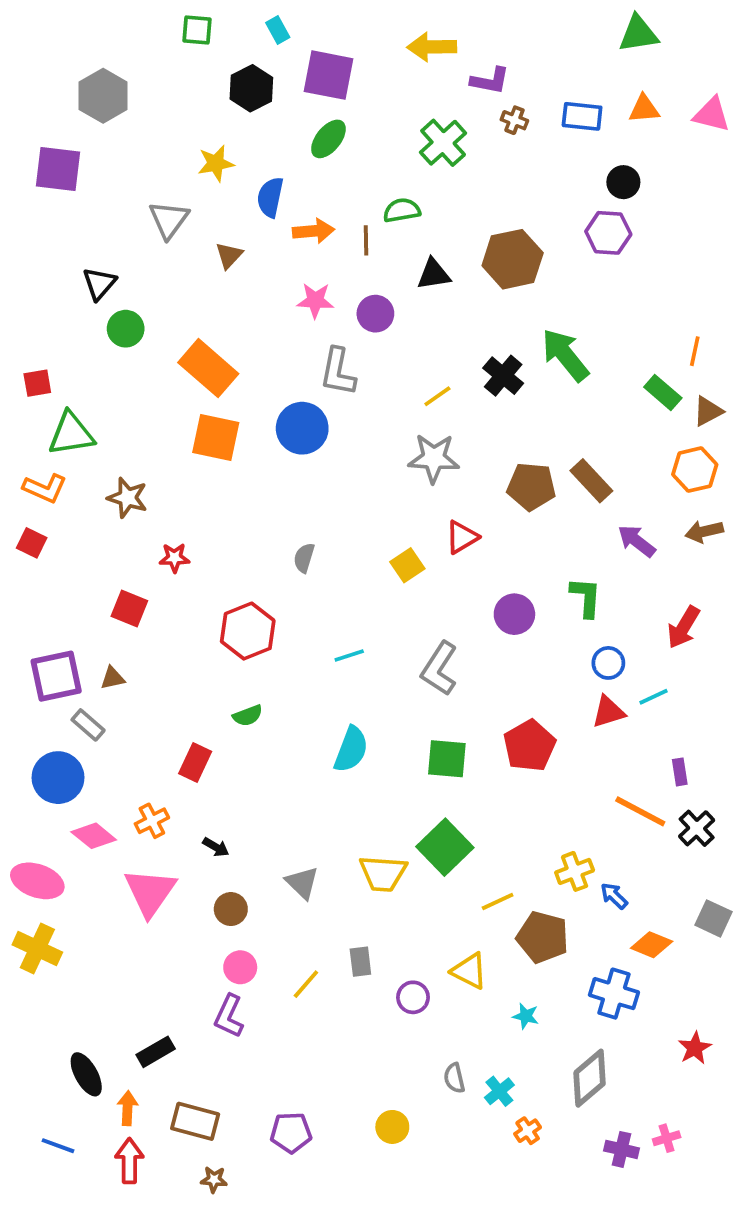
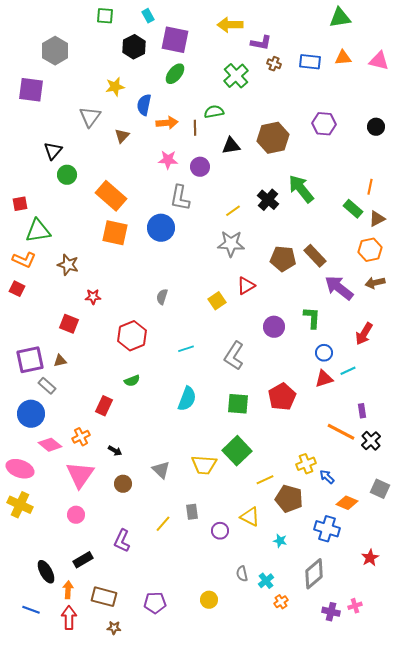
black circle: (623, 182) -> (376, 127), moved
purple arrow: (637, 541) -> (339, 288), size x1.4
pink circle: (240, 967) -> (76, 515), moved

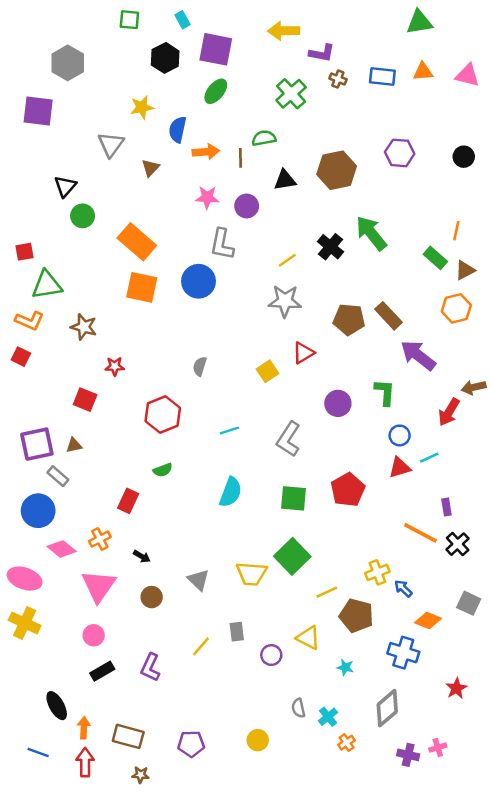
brown arrow: (375, 283) -> (474, 387), moved
black rectangle: (83, 560) -> (102, 671), moved

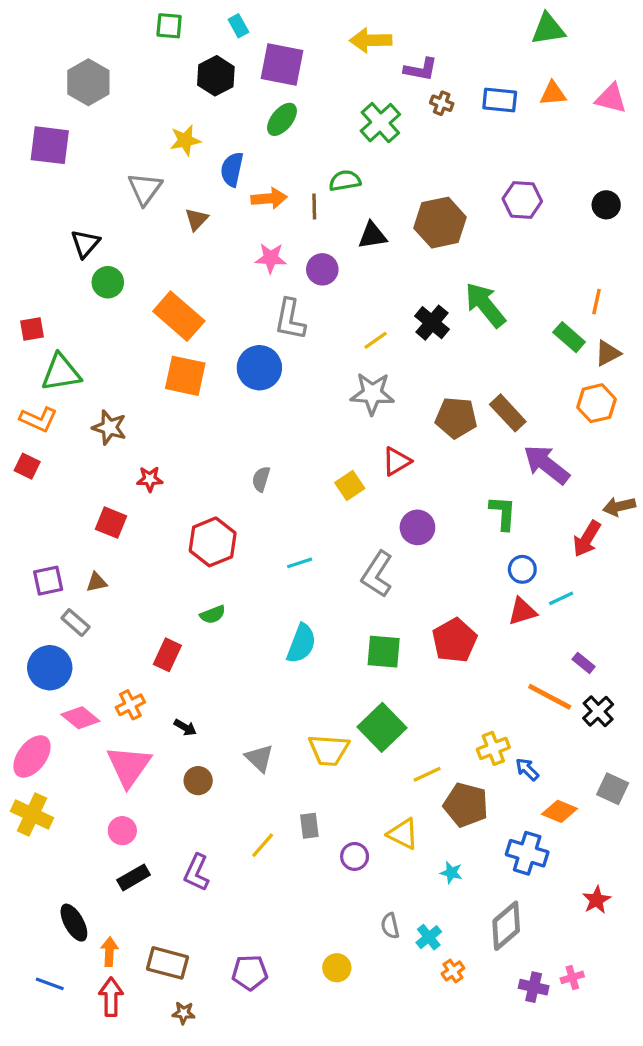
purple circle: (338, 403) -> (417, 527), moved
purple square: (37, 444) -> (48, 581), size x0.7
purple rectangle: (446, 507) -> (584, 663), turned -42
pink ellipse: (25, 579) -> (32, 756), turned -72

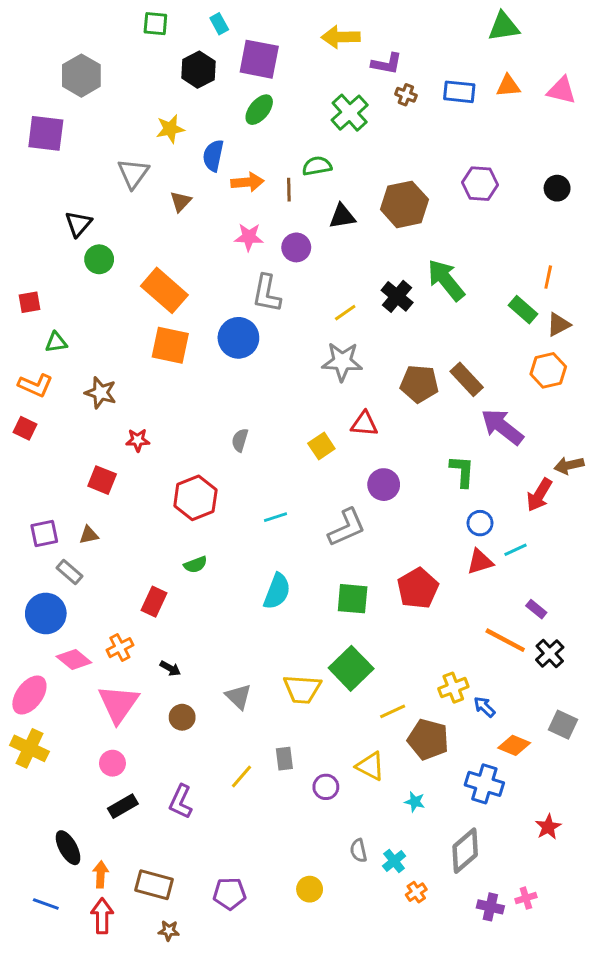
green triangle: (61, 373) -> (56, 342), size x0.6
red triangle: (396, 461) -> (364, 424), turned 36
gray L-shape: (377, 574) -> (347, 528), turned -147

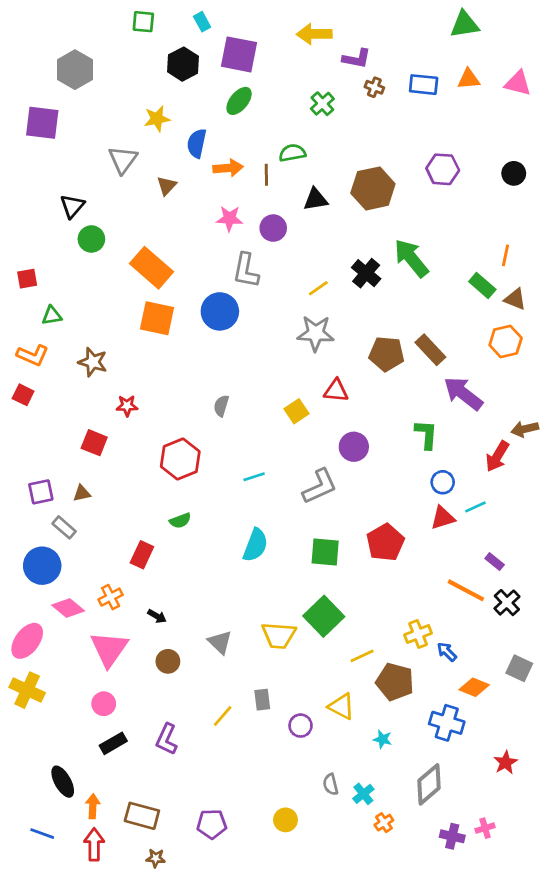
green cross: (350, 113) -> (322, 104), size x0.7
brown triangle: (559, 325) -> (515, 299), turned 50

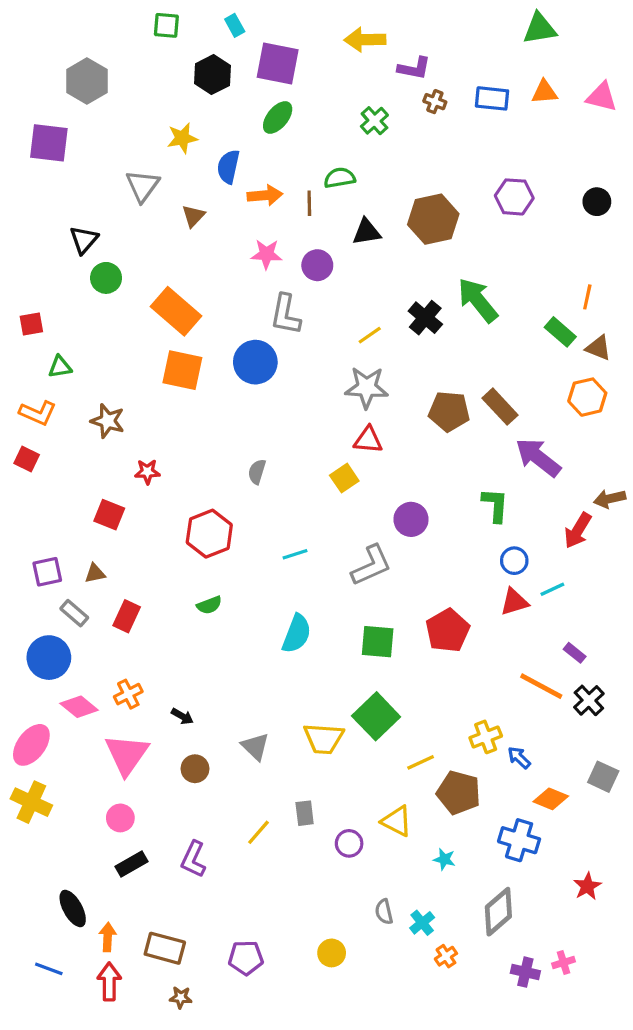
red triangle: (336, 391) -> (368, 440), moved
red rectangle: (142, 555) -> (127, 616), moved

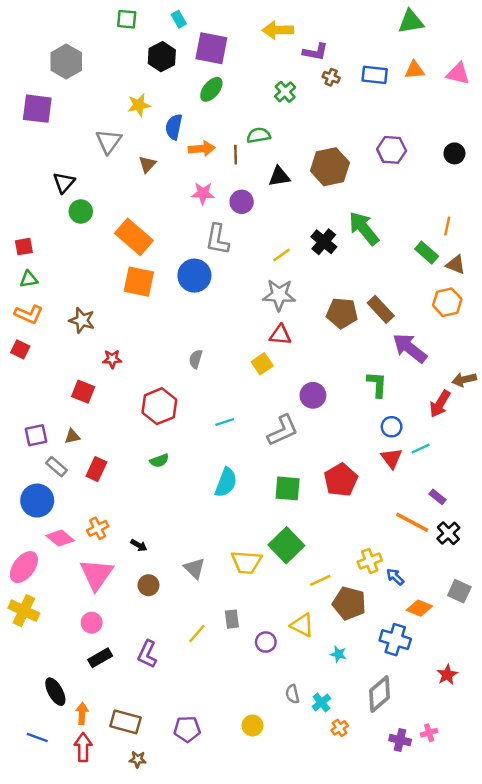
green triangle: (60, 367) -> (29, 279), moved
red triangle: (514, 602) -> (392, 458), turned -50

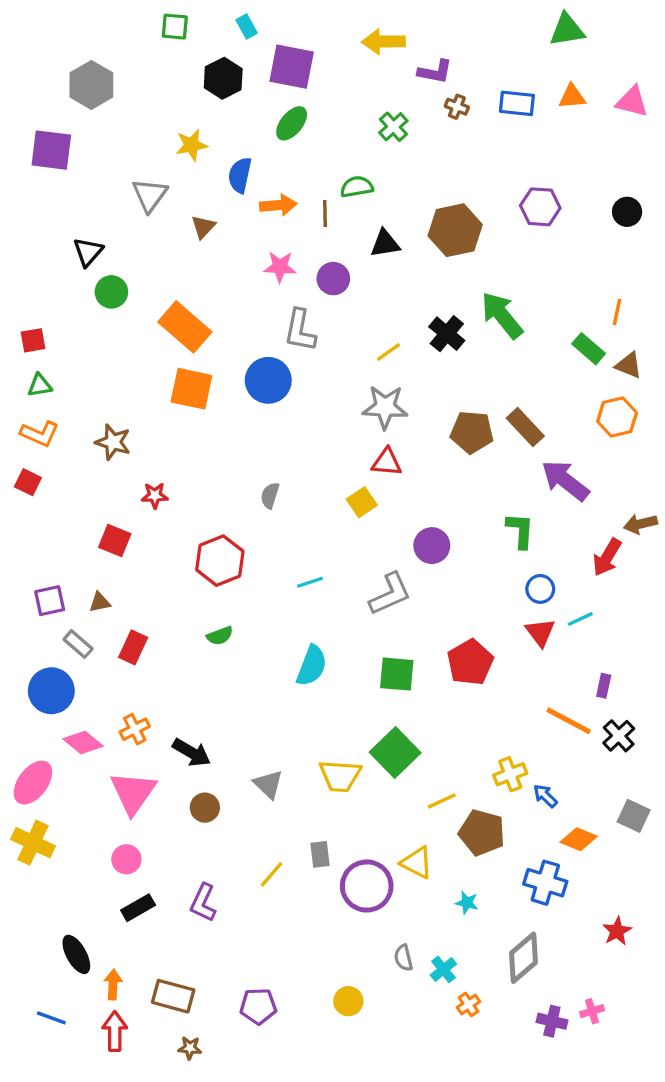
purple rectangle: (438, 497) -> (604, 686), turned 63
black arrow: (139, 545) -> (191, 753), size x1.6
purple circle: (266, 642) -> (367, 886), size x1.8

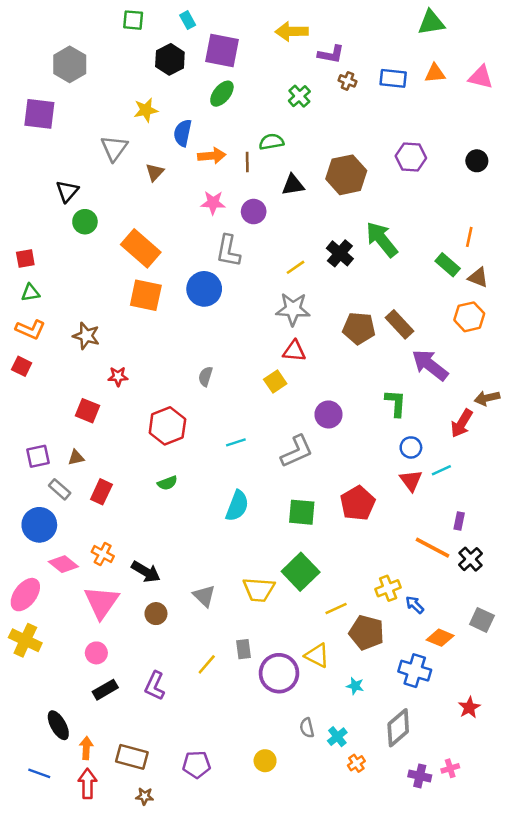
orange cross: (135, 729) -> (103, 554), turned -35

